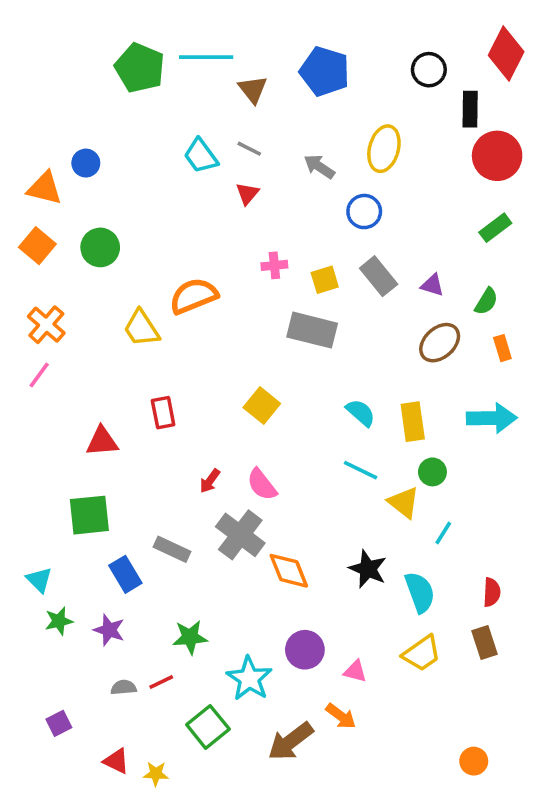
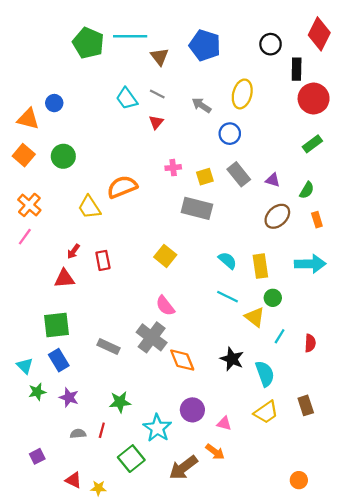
red arrow: (210, 481) -> (73, 251), moved
blue rectangle: (125, 574) -> (59, 360), moved
red semicircle: (492, 592) -> (310, 343), moved
red line: (161, 682) -> (102, 430), turned -49

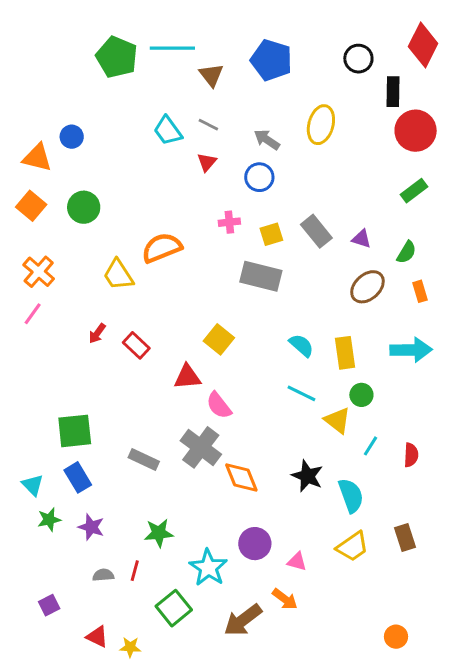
blue circle: (230, 134) -> (259, 177), moved
red rectangle: (103, 260) -> (136, 345), turned -36
red triangle: (64, 279) -> (187, 377), moved

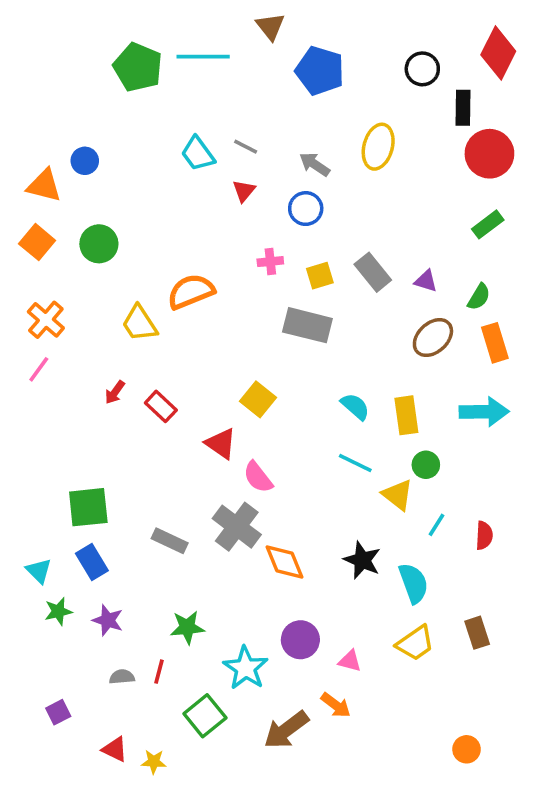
brown triangle: (211, 75) -> (270, 26), moved
orange rectangle: (420, 291) -> (495, 343), size x1.5
red triangle: (187, 377) -> (221, 444), turned 40

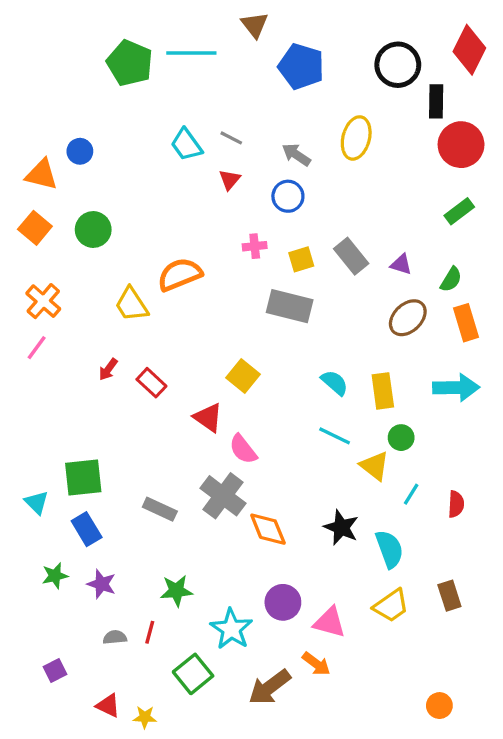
black circle: (422, 69) -> (398, 65), size x1.4
cyan triangle: (39, 571) -> (37, 502), moved
pink triangle: (350, 661) -> (330, 622), size x1.5

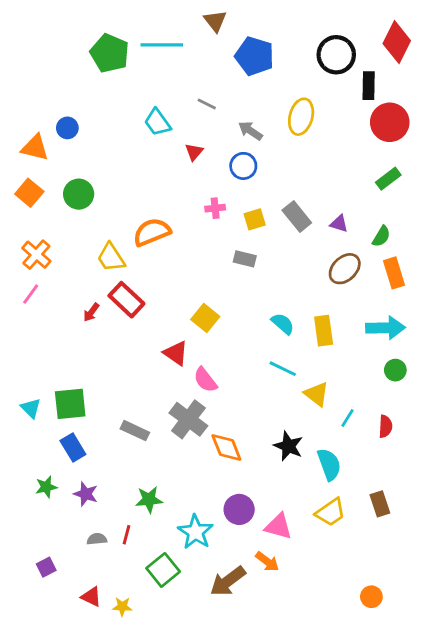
gray line: (231, 138) -> (207, 104), moved
gray rectangle: (290, 306) -> (245, 259), size x0.6
red rectangle: (151, 383) -> (126, 300), moved, size x1.4
green circle: (401, 438) -> (395, 370), moved
cyan triangle: (37, 502) -> (31, 408), moved

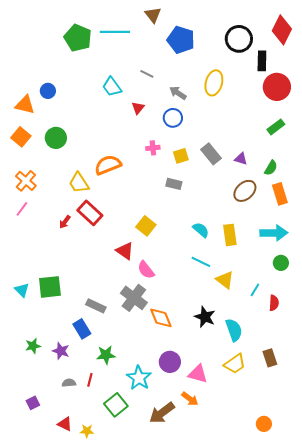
cyan line: (347, 418) -> (255, 290), moved
blue rectangle: (73, 447) -> (82, 329), moved

